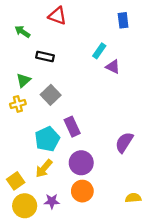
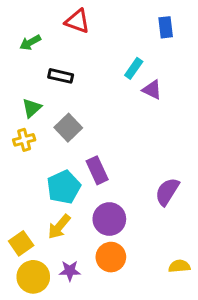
green arrow: (22, 32) -> (30, 42), turned -63

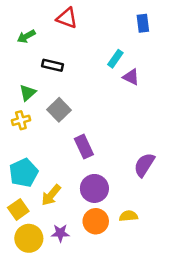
cyan pentagon: (64, 187) -> (24, 173), moved
yellow semicircle: (179, 266) -> (129, 216), moved

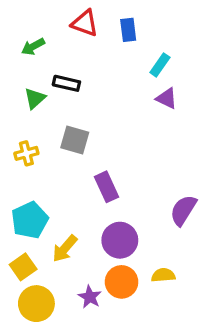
blue rectangle: (143, 23) -> (128, 30), moved
cyan rectangle: (115, 59) -> (160, 65), moved
green triangle: (28, 93) -> (35, 98), moved
gray square: (59, 110) -> (75, 140), turned -30
purple star: (60, 233) -> (90, 297), moved, turned 30

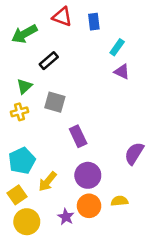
green arrow: (33, 47) -> (24, 34), size x1.5
black rectangle: (66, 83) -> (49, 61), turned -54
green triangle: (35, 98) -> (24, 86), moved

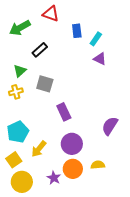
blue rectangle: (94, 22) -> (77, 31), moved

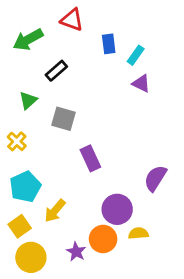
yellow cross: (16, 92) -> (17, 141), moved, turned -32
purple circle: (72, 144) -> (117, 209), moved

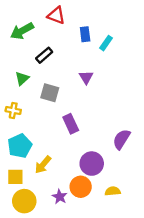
purple triangle: (141, 83) -> (86, 77), moved, turned 32
yellow cross: (17, 141) -> (13, 110), turned -32
yellow square: (20, 226) -> (15, 177), turned 35
yellow semicircle: (138, 233) -> (113, 191), moved

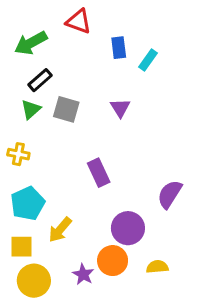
black rectangle: (44, 55) -> (40, 80), moved
gray square: (50, 93) -> (66, 109), moved

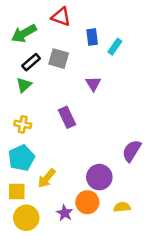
gray square: (66, 109) -> (59, 59), moved
yellow cross: (18, 154) -> (23, 124), moved
purple rectangle: (99, 173) -> (67, 117), moved

